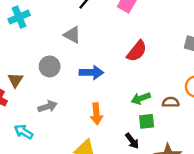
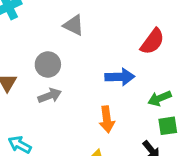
blue arrow: (91, 73) -> (120, 77), moved
gray arrow: (48, 106) -> (50, 96), moved

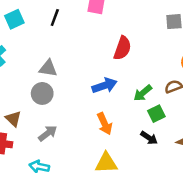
gray triangle: (74, 25) -> (48, 68), moved
gray arrow: (50, 96) -> (48, 133), moved

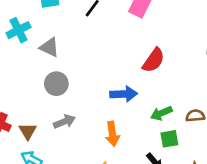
gray triangle: (48, 68) -> (49, 47), moved
brown triangle: (13, 119) -> (28, 131), moved
gray arrow: (48, 133) -> (64, 122), moved

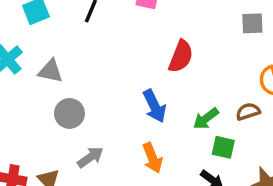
blue arrow: (124, 94) -> (154, 106), turned 80
green square: (169, 139) -> (223, 147), turned 36

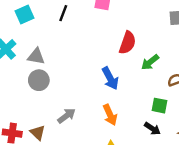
gray circle: (69, 113) -> (39, 80), moved
green arrow: (206, 119) -> (150, 62), moved

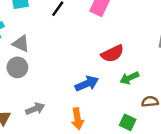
red semicircle: (127, 43) -> (112, 54), turned 30
blue arrow: (110, 78) -> (87, 84), turned -100

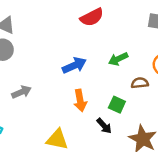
red semicircle: (112, 54) -> (92, 17), moved
orange arrow: (77, 119) -> (80, 100), moved

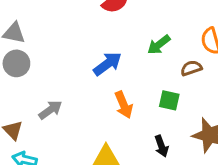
black arrow: (104, 126) -> (161, 146), moved, turned 35

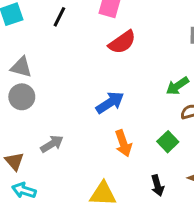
green arrow: (159, 45) -> (177, 86), moved
green square: (169, 100) -> (168, 142), turned 30

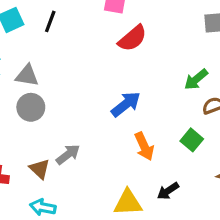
black line: (59, 17) -> (50, 21), moved
brown triangle: (14, 161) -> (40, 169), moved
black arrow: (158, 186) -> (168, 191), moved, turned 78

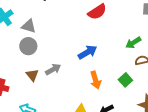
gray arrow: (68, 154) -> (53, 69), moved
brown triangle: (40, 169) -> (32, 75), moved

